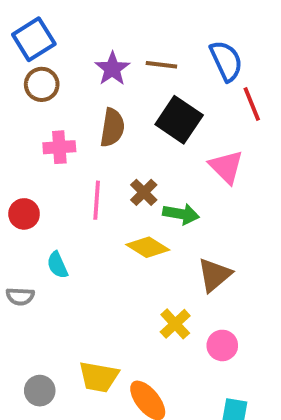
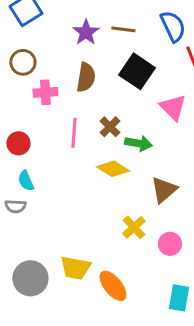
brown circle: (42, 84) -> (23, 62), moved
cyan semicircle: (57, 265) -> (26, 181), moved
gray circle: (40, 391) -> (30, 278), size x1.5

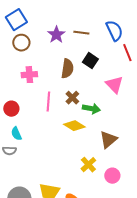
brown circle: (23, 62) -> (21, 43), moved
black square: (137, 71) -> (90, 61), size x0.7
brown semicircle: (86, 77) -> (67, 69), moved

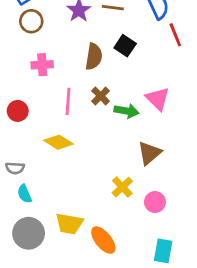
pink triangle: (114, 85) -> (158, 99), moved
yellow diamond: (74, 126) -> (58, 142), moved
cyan semicircle: (16, 134) -> (24, 194), moved

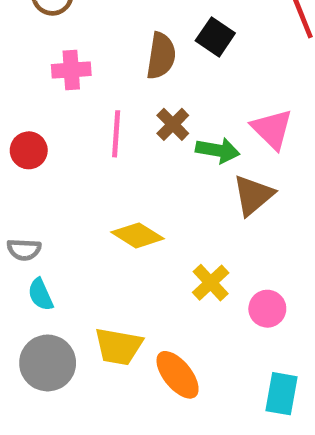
yellow diamond: (58, 142) -> (137, 235), moved
brown triangle: (150, 153) -> (253, 195), moved

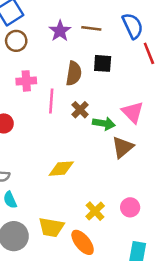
black square: (215, 37) -> (103, 63), turned -30
pink line: (116, 134) -> (51, 101), moved
yellow diamond: (137, 235) -> (61, 169), turned -36
yellow cross: (211, 283) -> (95, 211), moved

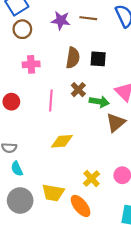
purple star: (60, 31) -> (61, 20), turned -30
black square: (103, 63) -> (98, 59), moved
pink line: (51, 101) -> (51, 101), moved

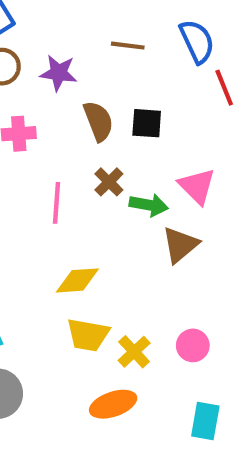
purple star: (61, 20) -> (59, 73), moved
brown semicircle: (73, 58) -> (98, 121), turned -30
yellow trapezoid: (53, 193) -> (88, 335), moved
orange ellipse: (81, 206) -> (113, 404), turned -70

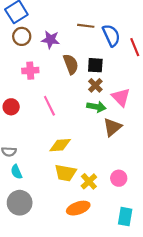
blue semicircle: (197, 41) -> (111, 35), moved
brown cross: (109, 182) -> (95, 85), moved
pink line: (56, 203) -> (49, 106), turned -30

